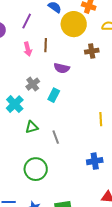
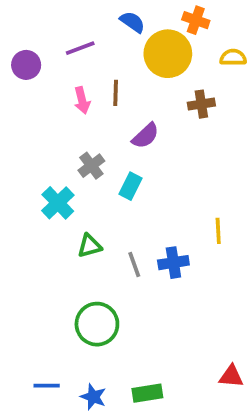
purple line: (27, 21) -> (80, 48), turned 42
purple semicircle: (62, 68) -> (145, 136), turned -56
blue cross: (95, 161) -> (173, 263), moved

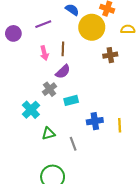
purple semicircle: (145, 136) -> (63, 72), moved
cyan rectangle: (131, 186) -> (71, 100), turned 48
blue cross: (173, 263) -> (95, 121), moved

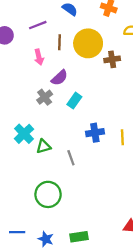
yellow circle: (92, 27) -> (88, 43), moved
brown line: (63, 49) -> (59, 42), moved
cyan rectangle: (71, 100) -> (74, 101), moved, turned -40
cyan cross: (31, 110) -> (24, 134), moved

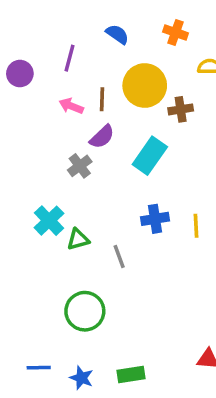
purple line: (38, 25) -> (69, 58), turned -54
brown line: (59, 42) -> (102, 99), moved
pink arrow: (39, 57) -> (71, 106), turned 126
cyan rectangle: (74, 101) -> (150, 156), moved, size x1.5

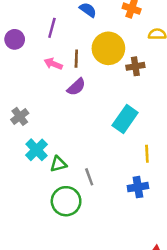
cyan rectangle: (150, 156) -> (125, 119), moved
gray cross: (80, 166) -> (20, 116), moved
blue cross: (155, 219) -> (138, 187), moved
green circle: (85, 311) -> (66, 201), moved

